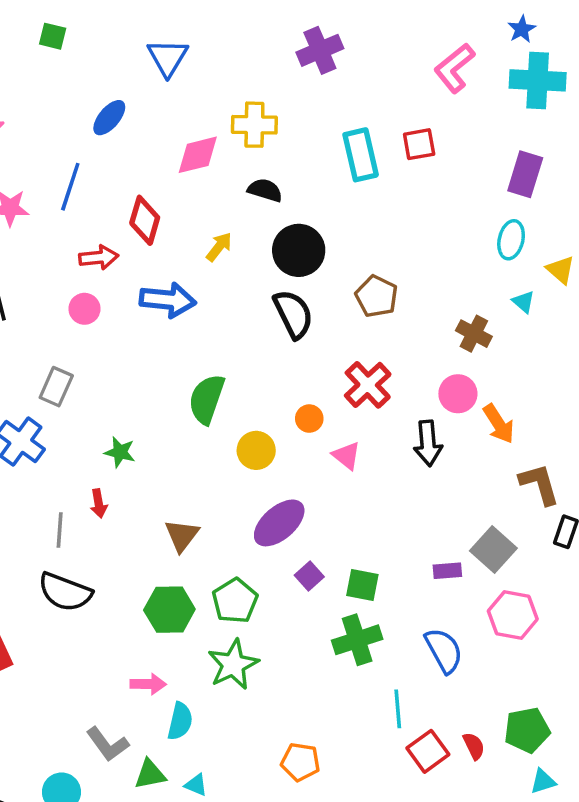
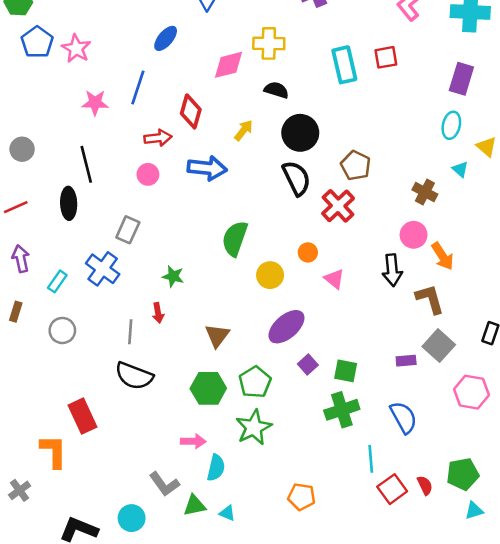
red cross: (368, 385) -> (338, 206), moved
brown L-shape: (539, 484) -> (430, 299), moved
pink hexagon: (513, 615) -> (471, 392), moved

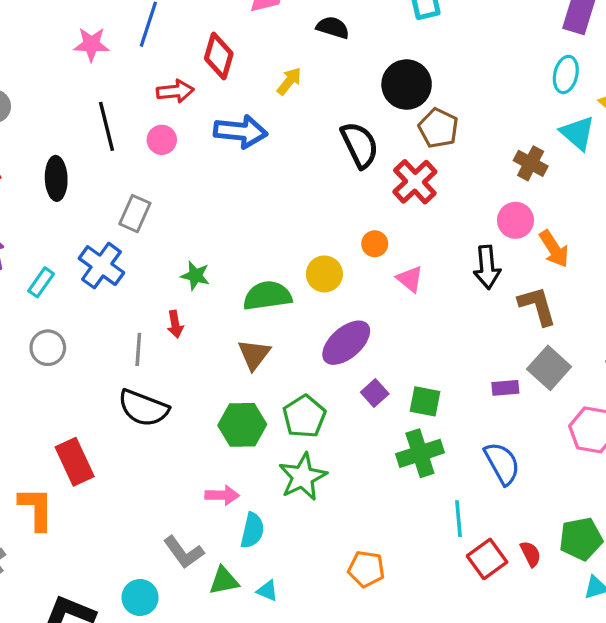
black circle: (300, 133) -> (407, 85), moved
black line: (86, 164) -> (106, 126), moved
cyan triangle: (460, 169) -> (578, 133), size x1.6
green semicircle: (235, 239) -> (267, 296), moved, turned 63

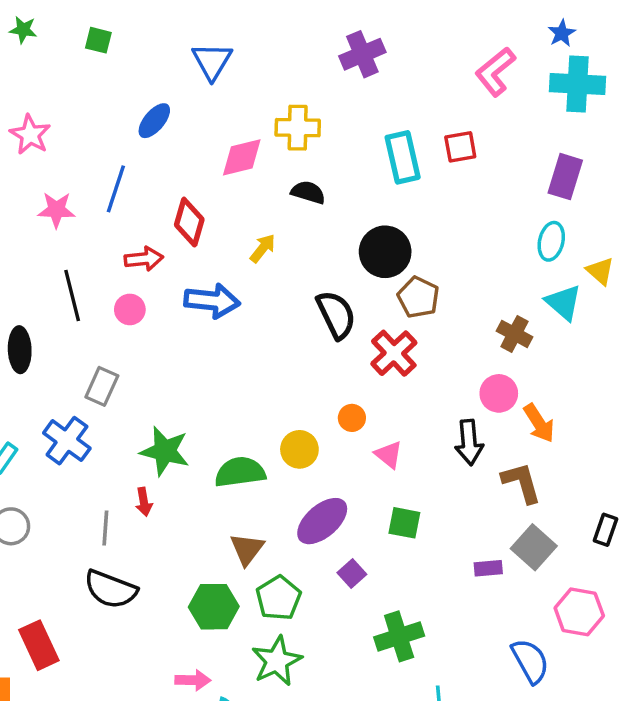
green star: (195, 276) -> (165, 451), size x1.6
brown triangle: (254, 354) -> (247, 549), moved
green square: (425, 401) -> (404, 523), moved
blue semicircle: (502, 463) -> (530, 661), moved

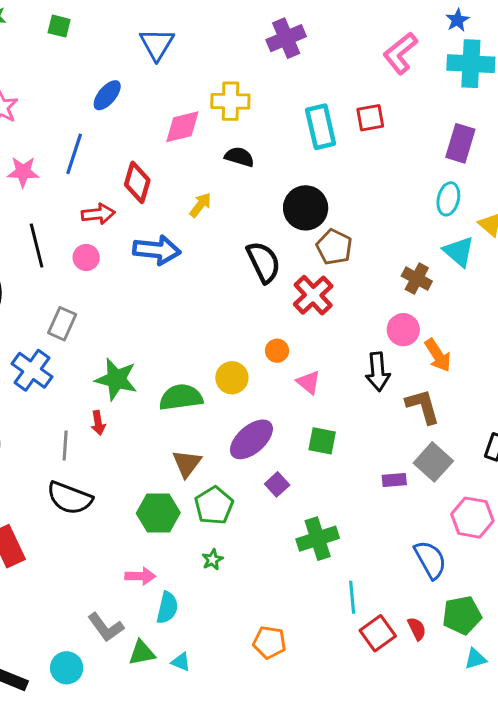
green star: (277, 661) -> (212, 560), size x0.5

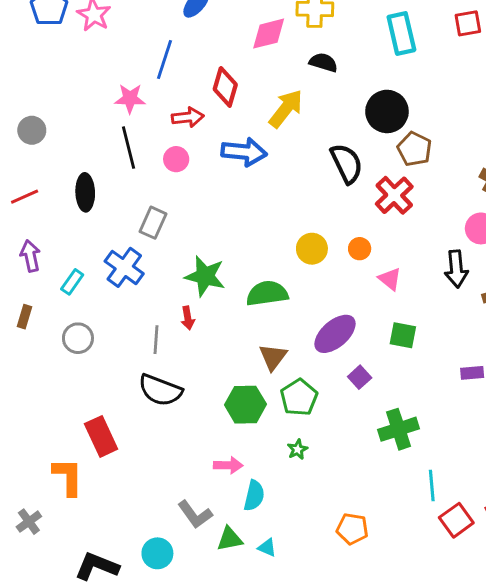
red square: (370, 118) -> (468, 23), moved
pink star: (23, 172) -> (130, 98), moved
yellow arrow: (200, 205) -> (286, 109), size x1.6
yellow circle: (232, 378) -> (312, 249), moved

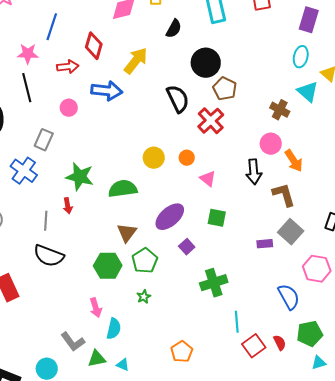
black semicircle: (323, 62) -> (174, 29), moved, turned 102
pink circle: (176, 159) -> (69, 108), moved
pink arrow: (228, 465) -> (96, 308), turned 72
orange pentagon: (352, 529) -> (182, 352), turned 30

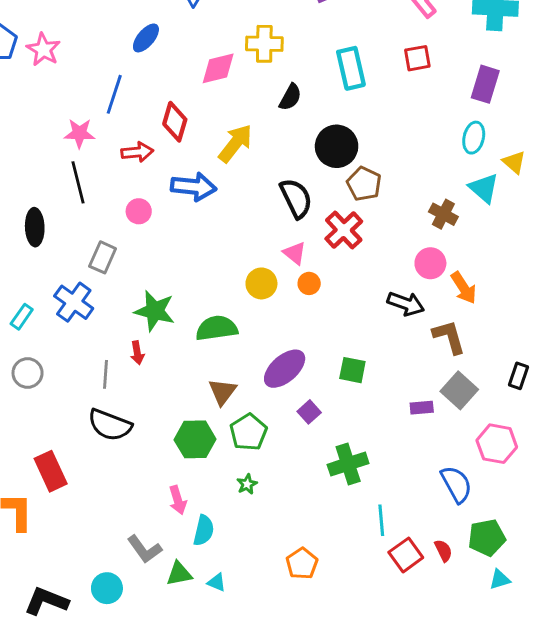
black arrow: (254, 172) -> (406, 304), turned -65
pink triangle: (208, 179) -> (295, 253), moved

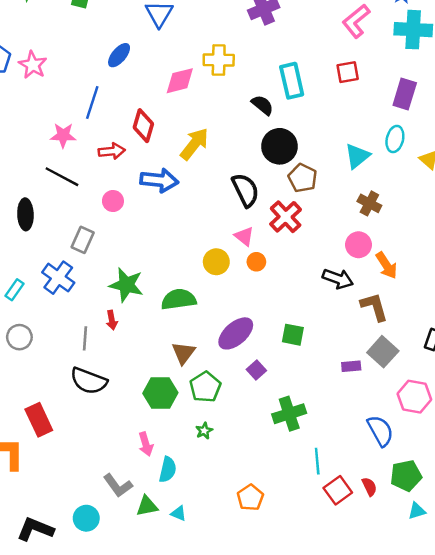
black semicircle: (290, 97) -> (262, 105), moved, turned -80
black line: (78, 182) -> (62, 177), turned -48
cyan triangle: (484, 188) -> (357, 156), moved, turned 40

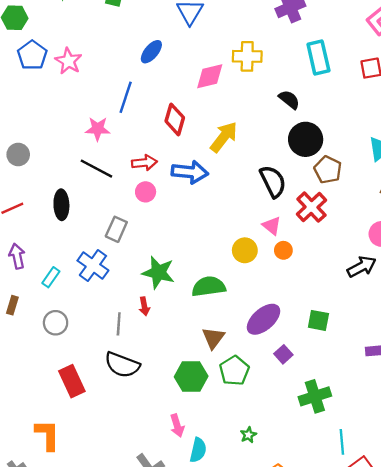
cyan rectangle: (292, 81) -> (318, 58), moved
red arrow: (112, 151) -> (144, 163), moved
black arrow: (338, 279) -> (362, 267), turned -48
red rectangle: (39, 420) -> (72, 381), moved
green star: (204, 431) -> (248, 435), moved

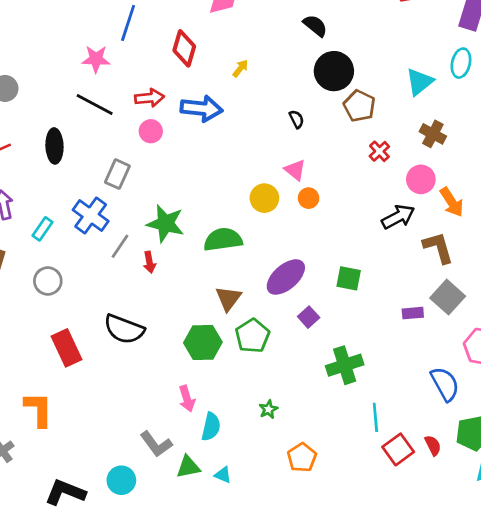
yellow arrow: (224, 137) -> (240, 68), size x0.5
black semicircle: (273, 181) -> (297, 119), size x0.5
red cross: (311, 207) -> (379, 151), moved, size x0.6
gray line: (119, 324) -> (120, 246), moved, turned 30

